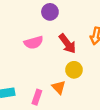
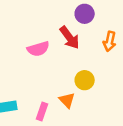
purple circle: (50, 12) -> (85, 14), moved
red arrow: (67, 44) -> (70, 38), moved

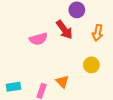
yellow circle: (85, 80) -> (91, 65), moved

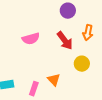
red arrow: (64, 30) -> (65, 41), moved

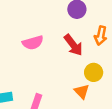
orange triangle: (54, 80) -> (82, 91), moved

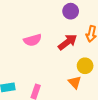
red arrow: (73, 45) -> (68, 42), turned -90

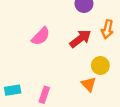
pink semicircle: (33, 40) -> (41, 36), turned -30

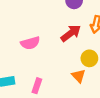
pink semicircle: (41, 36) -> (30, 43), moved, turned 30

